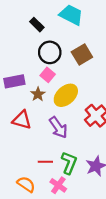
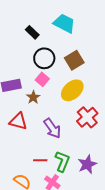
yellow ellipse: (66, 95) -> (72, 90), moved

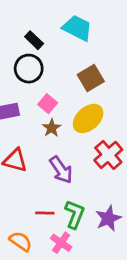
black circle: (44, 58) -> (29, 69), moved
brown star: (33, 97) -> (52, 128), moved

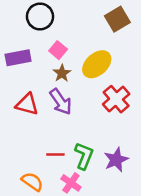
brown square: (91, 78) -> (117, 19), moved
purple arrow: (61, 170) -> (61, 102), moved

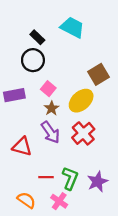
brown square: (117, 19) -> (99, 74), moved
red cross: (116, 99) -> (83, 133), moved
red triangle: (27, 104) -> (22, 147), moved

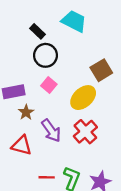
black circle: (33, 60) -> (45, 55), moved
brown star: (52, 108) -> (26, 112), moved

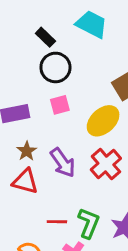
pink square: (49, 85) -> (60, 105), turned 35
brown star: (26, 112) -> (27, 151), moved

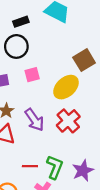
black rectangle: (45, 37) -> (21, 22), turned -63
black circle: (55, 67) -> (16, 46), moved

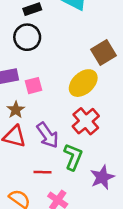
pink square: (32, 75) -> (34, 86), moved
purple arrow: (34, 120) -> (48, 135), moved
green L-shape: (55, 167) -> (73, 157), moved

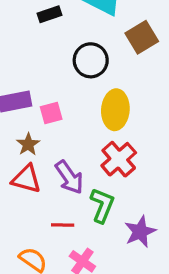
black circle: (27, 37) -> (91, 60), moved
brown square: (104, 52) -> (142, 37), moved
yellow ellipse: (83, 83) -> (115, 110), turned -44

